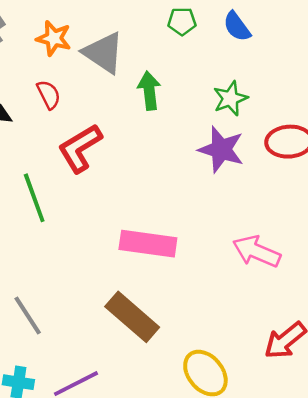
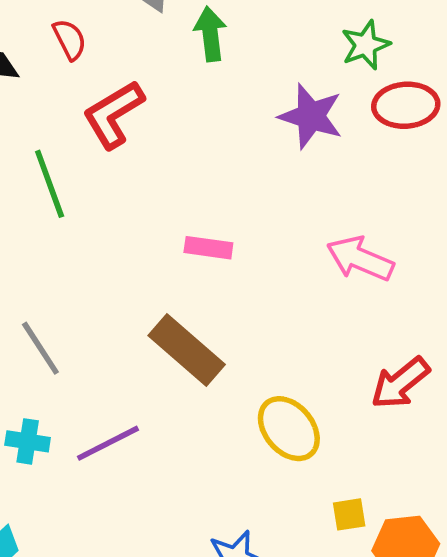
green star: (230, 98) -> (366, 45), moved
pink rectangle: (148, 244) -> (208, 248), size x0.6

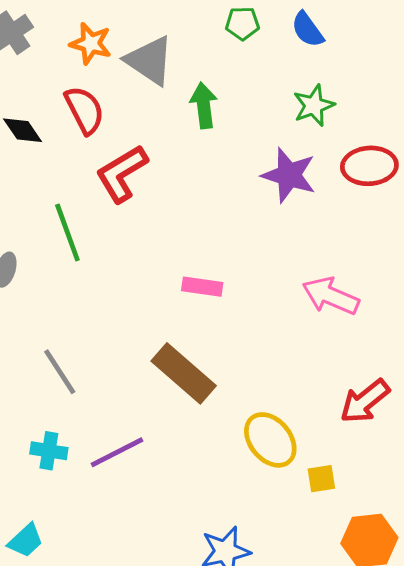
red semicircle: (70, 39) -> (85, 110), size x1.4
green star: (366, 45) -> (314, 105), moved
yellow square: (349, 514) -> (321, 479), moved

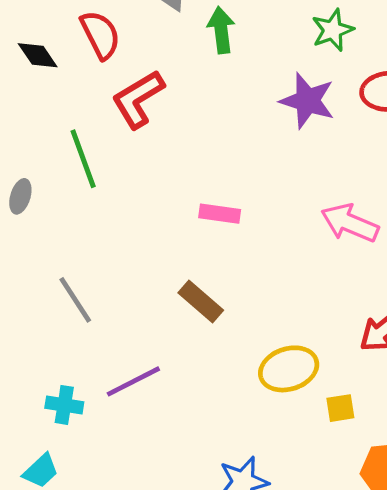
brown rectangle: (184, 373) -> (201, 301), size x0.7
yellow ellipse: (270, 440) -> (289, 369), turned -68
cyan cross: (49, 451) -> (64, 405), moved

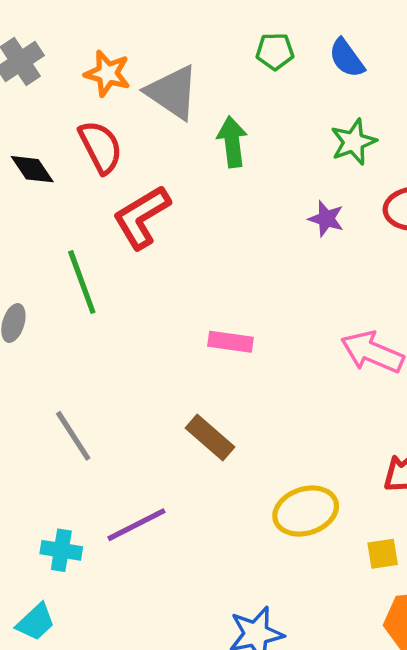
purple star: (307, 101) -> (326, 219), size x0.6
yellow square: (340, 408) -> (383, 554), moved

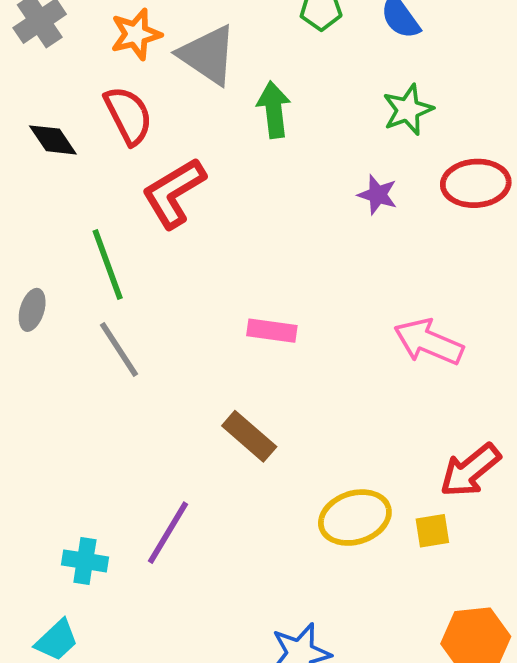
orange star: (107, 73) -> (136, 34), turned -30
gray line: (73, 436) -> (119, 349), moved
purple line: (136, 525) -> (168, 533), turned -32
yellow square: (383, 554) -> (432, 531), moved

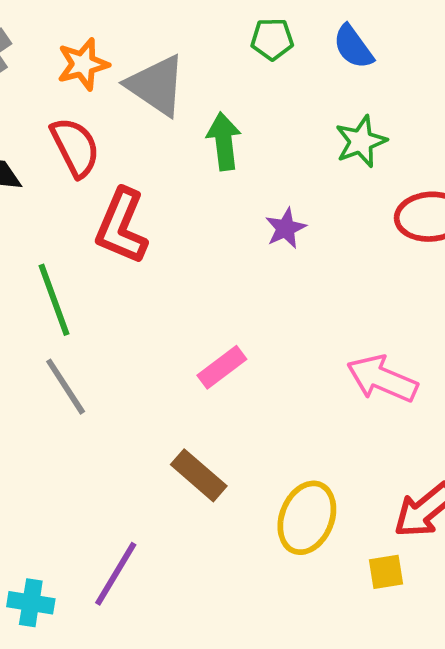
red L-shape: (174, 193) -> (122, 226), turned -36
purple star: (378, 195) -> (286, 228), moved, turned 30
pink rectangle: (272, 331) -> (222, 367), turned -45
yellow ellipse: (355, 518) -> (307, 518), moved, turned -50

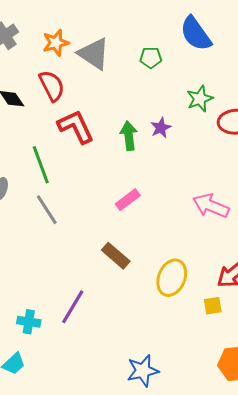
green pentagon: (272, 39) -> (151, 58), moved
blue semicircle: (353, 47) -> (196, 34), size x1.5
green arrow: (224, 141) -> (129, 136), moved
green star: (361, 141) -> (200, 99), moved
red L-shape: (122, 226) -> (76, 127), turned 132

